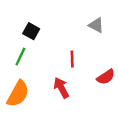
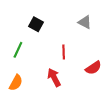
black square: (31, 31) -> (36, 24), moved
orange semicircle: (18, 94) -> (16, 83), size x0.7

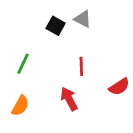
gray triangle: (85, 22) -> (83, 19), moved
black square: (36, 24) -> (56, 26), moved

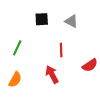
gray triangle: (83, 19) -> (71, 21), moved
black square: (56, 26) -> (42, 19), turned -32

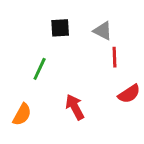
green line: (17, 48) -> (40, 69), moved
red line: (61, 50) -> (114, 57), moved

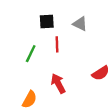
red line: (114, 57) -> (57, 44), moved
orange semicircle: (22, 114) -> (30, 100), moved

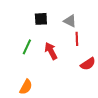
red line: (57, 44) -> (77, 39), moved
red arrow: (58, 83) -> (51, 51), moved

